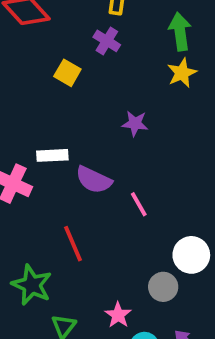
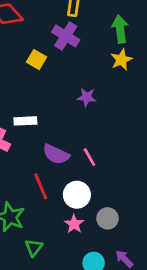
purple cross: (107, 41) -> (66, 36), size x1.4
purple semicircle: (94, 180) -> (56, 154), moved
white circle: (191, 255) -> (77, 195), moved
pink star: (118, 315) -> (74, 224), moved

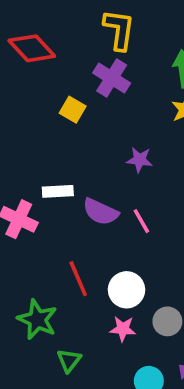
purple semicircle: (56, 154) -> (101, 212), moved
pink line: (89, 157) -> (141, 221), moved
pink star: (74, 224) -> (123, 329), turned -30

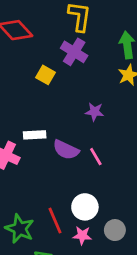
red line: (78, 279) -> (55, 221), moved

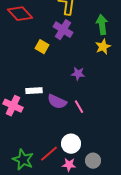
red line: (55, 221) -> (49, 154), turned 72

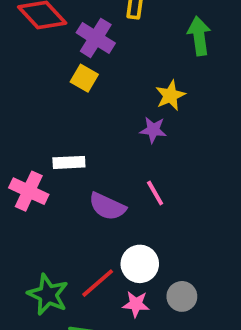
purple cross: (63, 30) -> (96, 38), moved
yellow star: (103, 47) -> (170, 95), moved
purple semicircle: (57, 102) -> (107, 206), moved

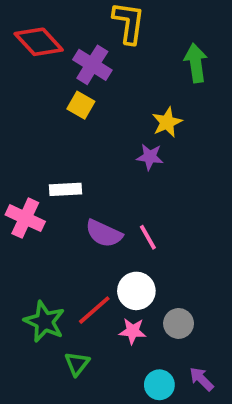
pink line: (155, 193) -> (148, 237), moved

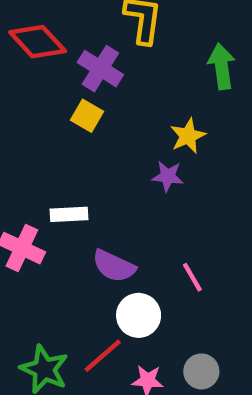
pink line: (148, 237) -> (192, 277), moved
white circle: (136, 291) -> (139, 315), moved

